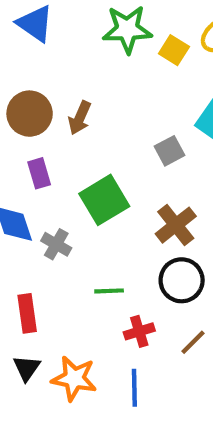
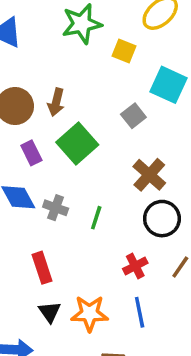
yellow square: (174, 50) -> (124, 51), moved
green square: (104, 200) -> (77, 143), moved
green line: (109, 291) -> (96, 218), moved, turned -60

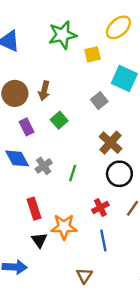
yellow square: (124, 51) -> (93, 54), turned -35
green square: (77, 143) -> (59, 120), size x0.6
gray cross: (56, 208) -> (44, 166), turned 35
orange star: (90, 313) -> (64, 227), moved

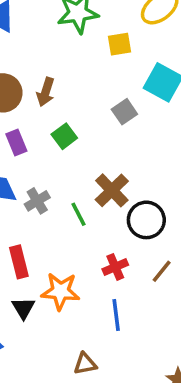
brown cross: (110, 143) -> (112, 190), moved
green line: (73, 173) -> (78, 214), turned -49
brown triangle: (84, 275) -> (85, 364), turned 42

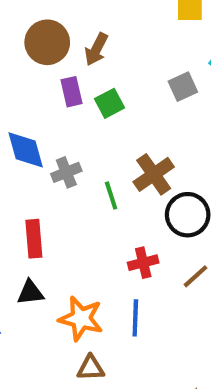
purple rectangle: (16, 142) -> (72, 92), moved
orange star: (60, 291) -> (81, 319), moved
black triangle: (23, 308) -> (30, 293), turned 45

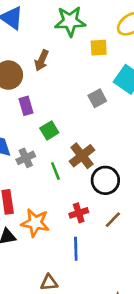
brown arrow: (96, 49) -> (42, 60), moved
green square: (110, 103) -> (49, 130), moved
orange star: (81, 319) -> (35, 223), moved

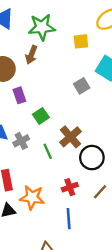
green star: (70, 21) -> (42, 27), moved

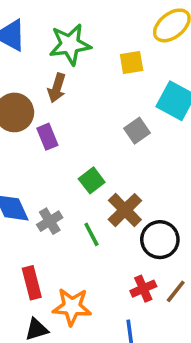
purple rectangle: (19, 95) -> (47, 137), moved
green square: (41, 116) -> (92, 180), moved
red cross: (70, 187) -> (143, 289), moved

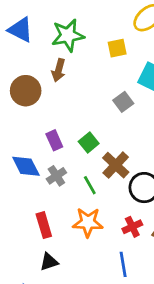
purple rectangle: (47, 137) -> (54, 140), moved
orange star: (72, 307) -> (88, 222), moved

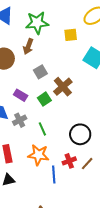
gray square: (123, 102) -> (40, 72), moved
purple rectangle: (54, 140) -> (21, 95), turned -40
brown cross: (116, 165) -> (63, 87), moved
blue line: (123, 264) -> (54, 174), moved

